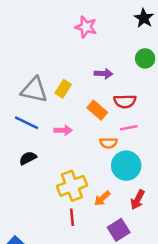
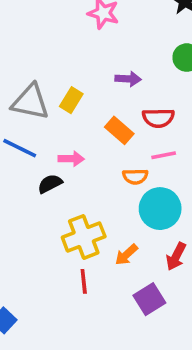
black semicircle: (28, 158) -> (50, 184), moved

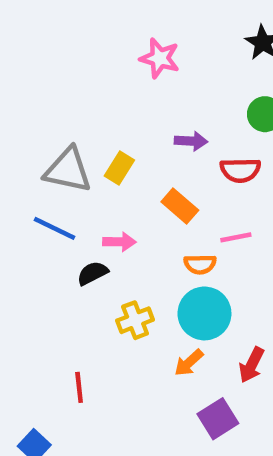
red semicircle: (158, 118) -> (240, 170), moved
cyan circle: (160, 209) -> (204, 313), moved
yellow cross: (84, 237) -> (135, 320), moved, size x0.7
red line: (84, 281) -> (79, 387), moved

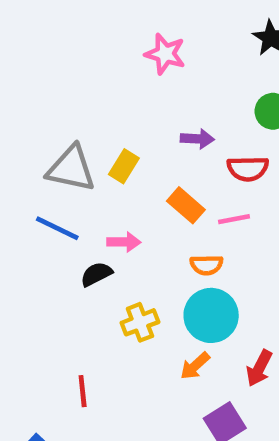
pink line: (236, 237) -> (234, 219), moved

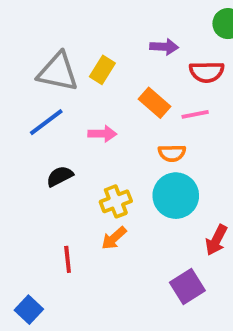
blue line: (57, 228) -> (46, 122), turned -63
black semicircle: (96, 274) -> (60, 176), moved
orange arrow: (195, 366) -> (114, 238), moved

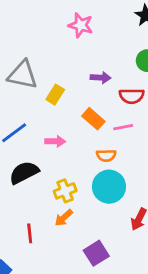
gray triangle: (58, 72) -> (23, 75), moved
black semicircle: (60, 176) -> (24, 172), size x1.5
purple square: (187, 286) -> (96, 253), moved

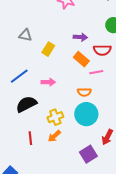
gray triangle: (23, 75) -> (25, 35), size x0.6
orange rectangle: (93, 119) -> (81, 59), moved
red line: (30, 233) -> (30, 138), moved
purple square: (96, 253) -> (88, 154), moved

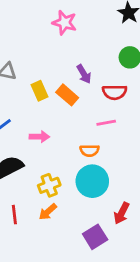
purple arrow: (80, 37) -> (84, 74), turned 56
yellow rectangle: (48, 49) -> (39, 91), turned -56
orange rectangle: (81, 59) -> (67, 95), moved

